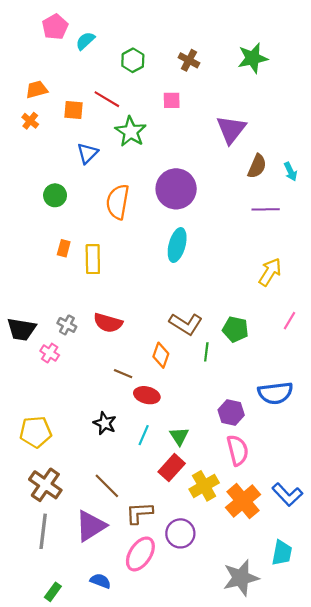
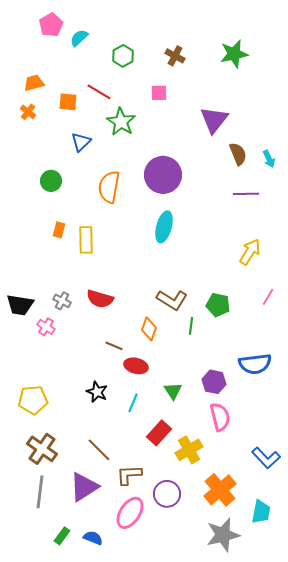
brown semicircle: (257, 166) -> (238, 154), turned -45
green triangle: (179, 436) -> (173, 391), moved
orange cross: (243, 501) -> (220, 490), moved
green rectangle: (53, 592) -> (62, 536), moved

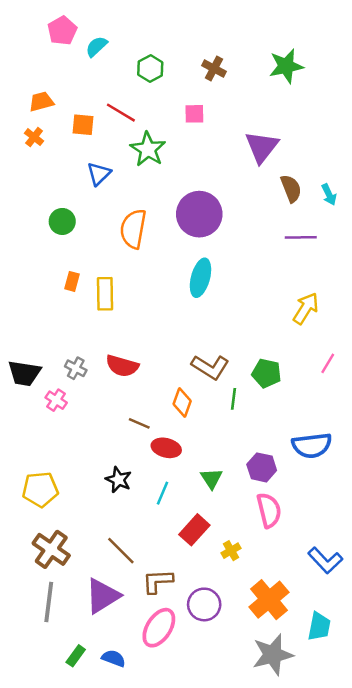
yellow cross: (189, 450) -> (231, 551), size x0.6

